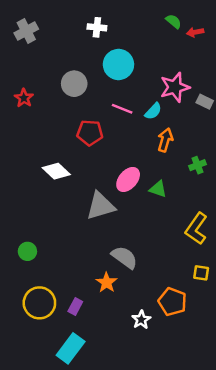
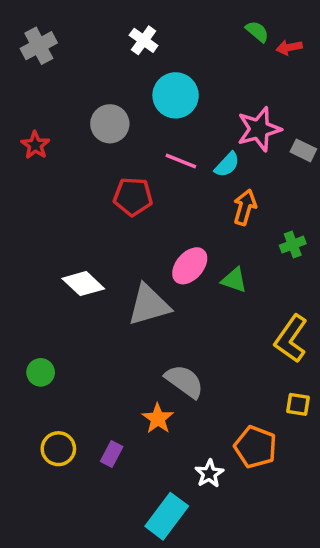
white cross: (97, 27) -> (144, 40), turned 30
white diamond: (56, 171) -> (83, 284), moved
yellow circle: (39, 303) -> (58, 449), size x0.7
cyan rectangle: (71, 348) -> (167, 516), moved

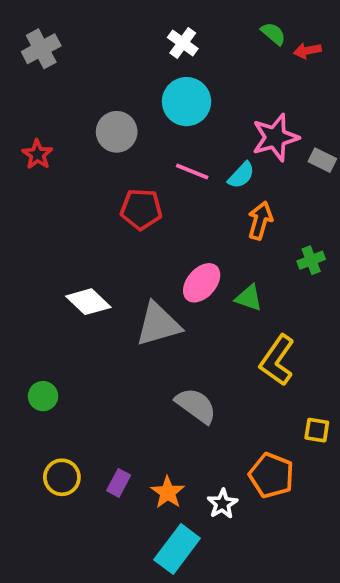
white cross: (144, 40) -> (183, 43), moved
yellow L-shape: (291, 339) -> (277, 360), moved
orange star: (158, 419) -> (168, 492), moved

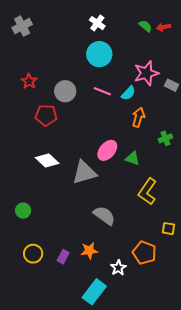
green semicircle: (273, 34) -> (145, 26), moved
gray circle: (117, 132) -> (65, 91), moved
red star: (37, 154) -> (29, 81), moved
red pentagon: (141, 209) -> (46, 115), moved
orange star: (168, 492) -> (89, 251), moved, turned 30

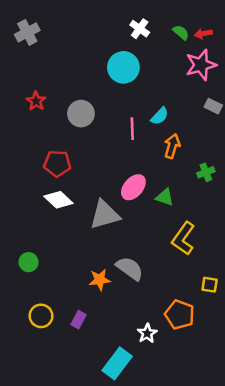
white cross: (97, 23) -> (140, 29), moved
pink star: (146, 73) -> (201, 65), moved
pink line: (102, 91) -> (132, 129), moved, turned 66
red pentagon: (46, 115) -> (57, 164), moved
orange star: (89, 251) -> (100, 280), moved

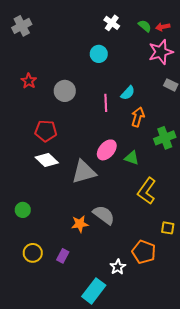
cyan circle: (123, 67) -> (99, 54), size x0.7
green cross: (206, 172) -> (165, 138), size x1.5

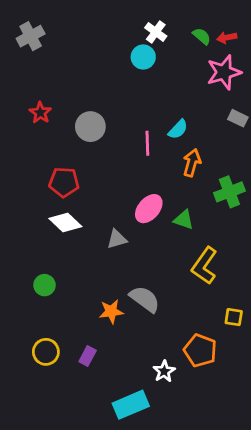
cyan circle: (99, 54) -> (143, 57), moved
gray triangle: (84, 172) -> (117, 239), size x0.6
green circle: (23, 210) -> (44, 285), moved
cyan rectangle: (94, 291) -> (131, 405), turned 30

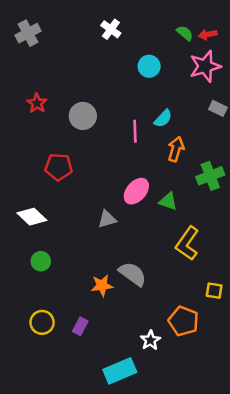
white cross: (156, 32) -> (111, 29), moved
cyan circle: (143, 57) -> (149, 66), moved
white diamond: (65, 223) -> (32, 217), moved

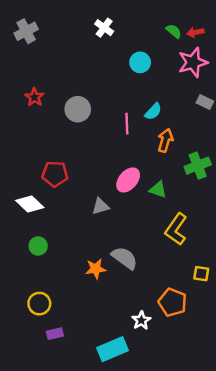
red pentagon: (59, 167) -> (55, 174), moved
purple rectangle: (80, 326) -> (55, 334), moved, turned 49

